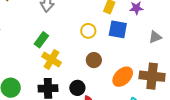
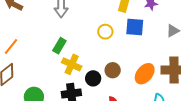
brown circle: (94, 60) -> (113, 70), moved
black circle: (77, 88) -> (93, 78), moved

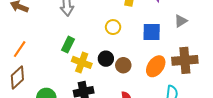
blue square: (135, 27) -> (152, 32), moved
black circle: (93, 78) -> (106, 59), moved

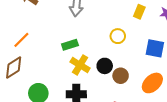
green rectangle: (68, 45) -> (70, 45), turned 35

